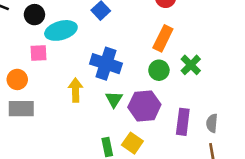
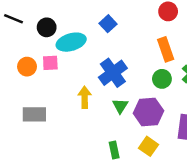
orange rectangle: (163, 38) -> (166, 49), turned -45
blue cross: (106, 64) -> (113, 73), turned 36
orange circle: (17, 79) -> (27, 67), moved
yellow square: (132, 143) -> (148, 146), moved

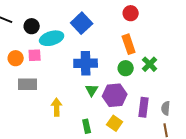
blue square: (108, 24) -> (82, 23), size x1.5
blue cross: (113, 73) -> (86, 63), turned 35
yellow arrow: (85, 97) -> (57, 107), moved
gray rectangle: (34, 114) -> (28, 84), moved

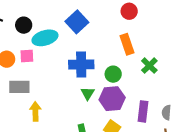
green circle: (126, 68) -> (113, 74), moved
yellow arrow: (57, 107) -> (35, 111), moved

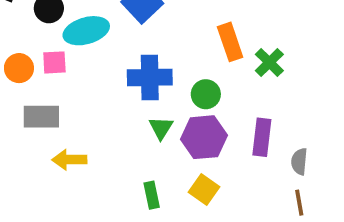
green cross: (149, 66) -> (269, 62), moved
yellow arrow: (35, 111) -> (69, 160), turned -90
purple rectangle: (143, 111) -> (262, 137), moved

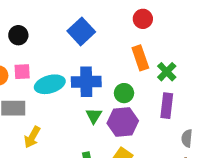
cyan ellipse: (86, 31) -> (50, 84), moved
purple rectangle: (262, 137) -> (167, 106), moved
yellow arrow: (69, 160) -> (32, 137), turned -60

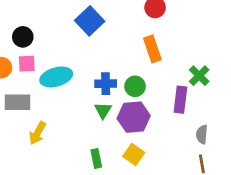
black circle: (18, 35) -> (23, 37), moved
green cross: (167, 72) -> (199, 76), moved
blue cross: (86, 82) -> (106, 84), moved, size x0.7

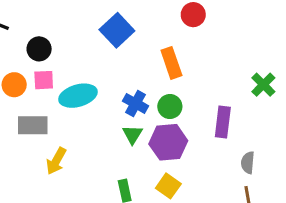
orange rectangle: (152, 49) -> (171, 63), moved
green cross: (199, 76) -> (263, 85), moved
blue cross: (106, 84) -> (136, 103), turned 30

